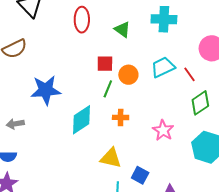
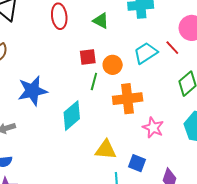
red line: (190, 74) -> (172, 48), moved
orange cross: (121, 117) -> (128, 99), moved, size x1.8
pink star: (163, 130) -> (153, 128), moved

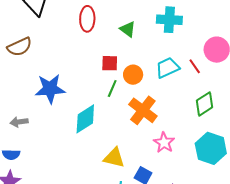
orange cross: (128, 99) -> (143, 110), turned 36

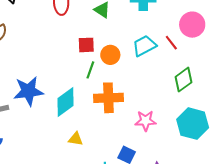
blue star: (50, 89) -> (28, 91), moved
orange cross: (143, 110) -> (108, 98), moved, turned -36
pink star: (164, 143) -> (146, 121), turned -30
yellow triangle: (114, 158) -> (76, 139), moved, size x0.7

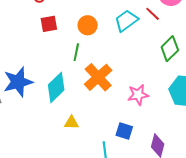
red square: (86, 45) -> (49, 24), moved
orange circle: (110, 55) -> (88, 25), moved
orange cross: (108, 98) -> (98, 77), turned -32

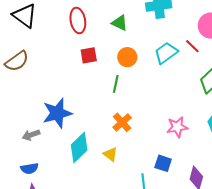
orange cross: (98, 77) -> (122, 122), moved, size x0.7
cyan diamond: (56, 87) -> (79, 148), moved
yellow triangle: (71, 123) -> (110, 154), turned 35

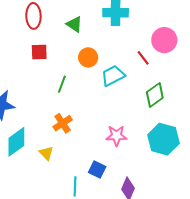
cyan trapezoid: (166, 53) -> (113, 76), moved
orange circle: (127, 57) -> (88, 57), moved

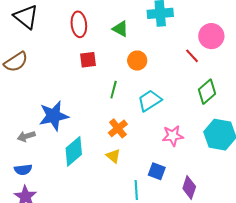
cyan trapezoid: (113, 76) -> (150, 101), moved
yellow triangle: (46, 153) -> (113, 156), moved

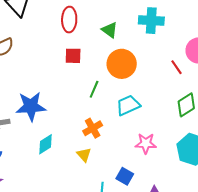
orange circle: (137, 61) -> (122, 64), size x1.5
cyan diamond: (74, 151) -> (46, 144), size x0.7

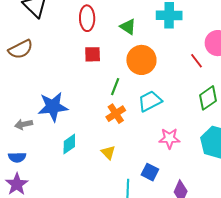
orange cross: (93, 128) -> (116, 114), moved

